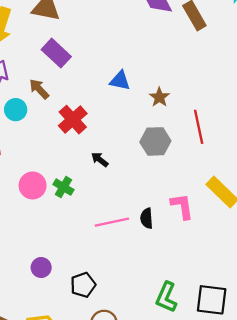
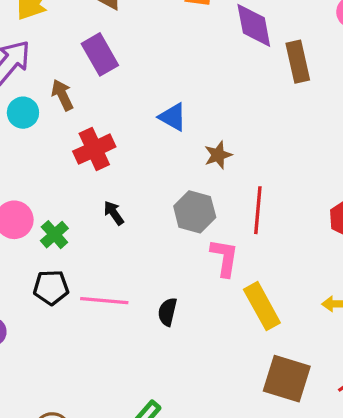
pink L-shape: (182, 206) -> (224, 258), moved
black semicircle: (147, 218) -> (167, 312), moved
black pentagon: (83, 285) -> (51, 287), moved

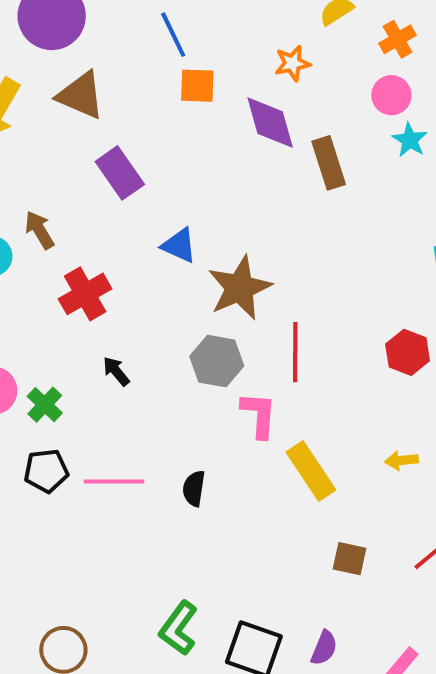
purple rectangle: (100, 54) -> (120, 173), moved
brown star: (218, 155) -> (240, 288), size x1.8
brown square: (287, 379) -> (350, 559), size x0.6

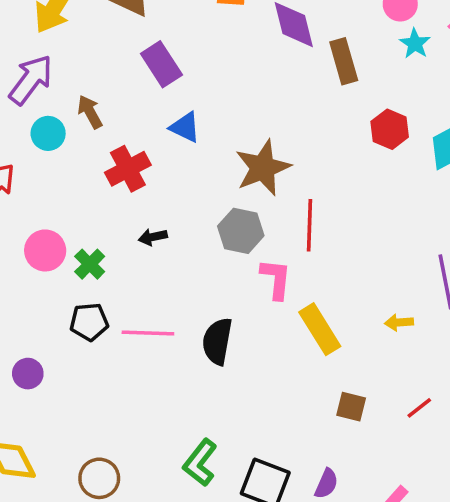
blue triangle: (179, 245) -> (185, 127), moved
red hexagon: (408, 352) -> (390, 129), moved
black arrow: (116, 371) -> (153, 237), turned -64
black semicircle: (194, 489) -> (217, 341), size x1.5

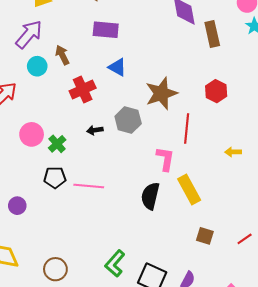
purple rectangle: (161, 64) -> (106, 30), turned -55
red hexagon: (390, 129) -> (216, 91), moved
gray hexagon: (241, 231) -> (128, 120), moved
yellow arrow: (399, 322) -> (233, 152), moved
black semicircle: (217, 341) -> (150, 196), moved

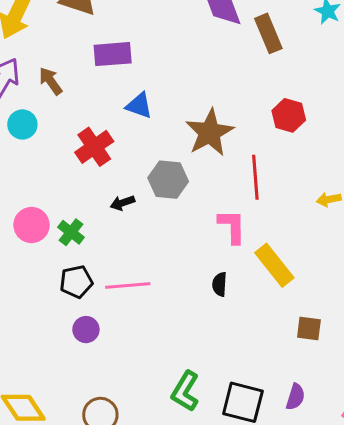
brown arrow: (62, 55) -> (51, 81), moved
black semicircle: (150, 196) -> (220, 284), size x0.6
purple circle: (17, 206) -> (86, 330), moved

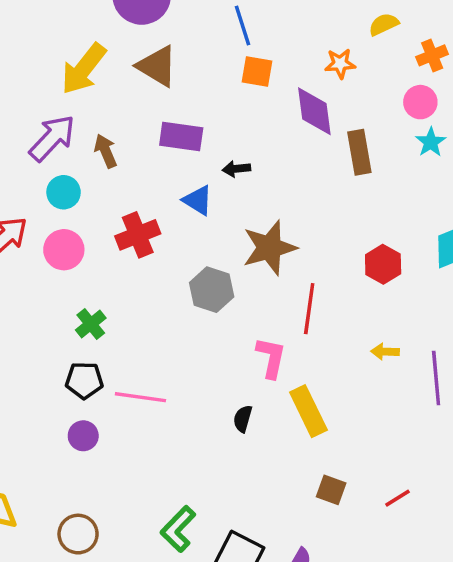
red hexagon: (289, 115) -> (383, 264), moved
black arrow: (122, 203) -> (236, 169), moved
pink circle: (31, 225) -> (64, 250), moved

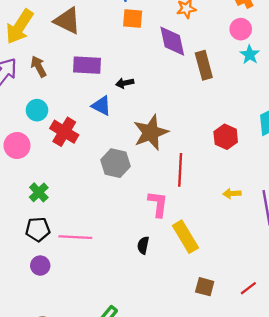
brown arrow: (106, 151) -> (39, 66), moved
cyan circle: (64, 192) -> (37, 110), moved
red cross: (138, 235) -> (64, 132), turned -32

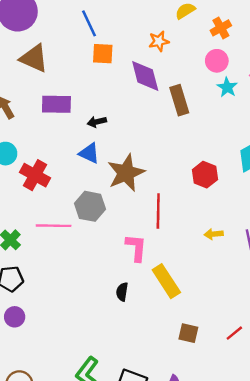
blue triangle: (101, 106) -> (89, 153), moved
pink line: (75, 237) -> (54, 226), moved

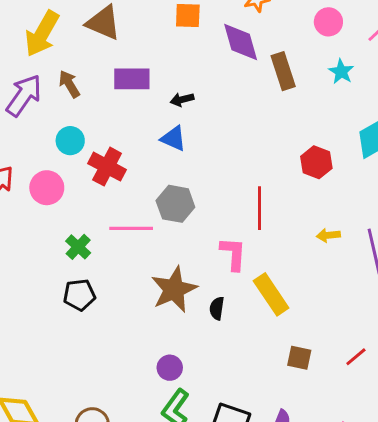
cyan star: (227, 87) -> (341, 72), moved
brown star: (126, 173) -> (174, 289), moved
purple circle: (15, 317) -> (170, 368), moved

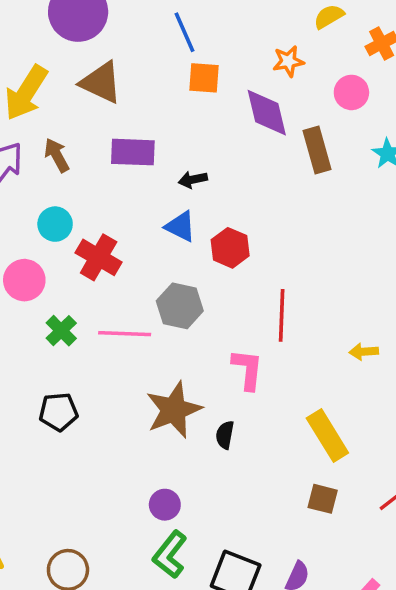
pink circle: (328, 22) -> (351, 92), moved
red hexagon: (316, 162) -> (230, 248), moved
green cross: (78, 247) -> (61, 331), moved
yellow rectangle: (271, 294) -> (327, 436), moved

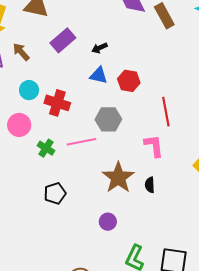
purple rectangle: (133, 152) -> (63, 40), turned -30
purple circle: (165, 505) -> (108, 222), moved

